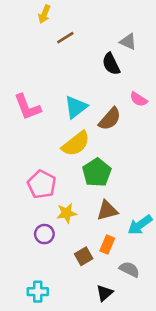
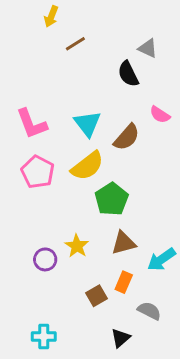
cyan triangle: (76, 107) -> (87, 124), turned -30
pink pentagon: (42, 184) -> (38, 172), moved
yellow star: (67, 213) -> (77, 246), turned -30
purple circle: (44, 234) -> (45, 259), moved

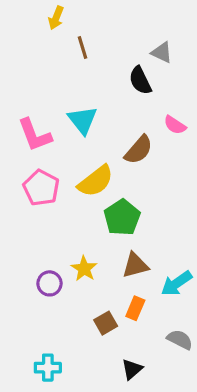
brown line: (75, 44) -> (82, 48), turned -75
cyan triangle: (87, 124) -> (82, 120), moved
gray semicircle: (149, 311) -> (180, 340), moved

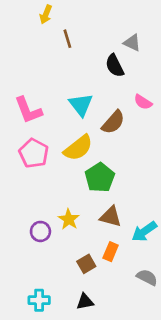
cyan triangle: (82, 120) -> (81, 105), moved
brown triangle: (135, 265) -> (111, 217), turned 30
black triangle: (132, 369) -> (85, 302), moved, turned 30

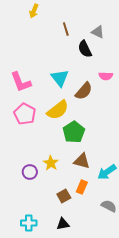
brown line: (67, 39) -> (66, 29), moved
pink semicircle: (143, 102) -> (106, 76), turned -32

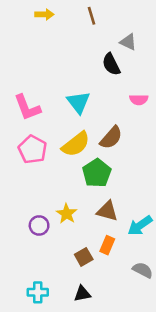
yellow arrow: (34, 11) -> (44, 14), turned -112
brown line: (66, 29) -> (92, 16), moved
brown semicircle: (84, 91) -> (111, 138), moved

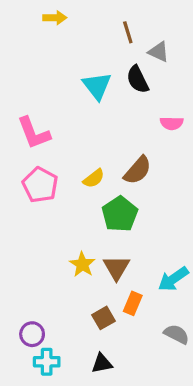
brown line: (92, 16) -> (128, 32), moved
cyan triangle: (78, 102) -> (97, 86), moved
yellow semicircle: (76, 144) -> (94, 178), size x0.6
brown triangle: (107, 211) -> (116, 268), moved, turned 45
purple circle: (39, 225) -> (32, 334), moved

